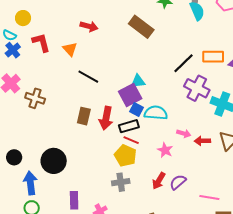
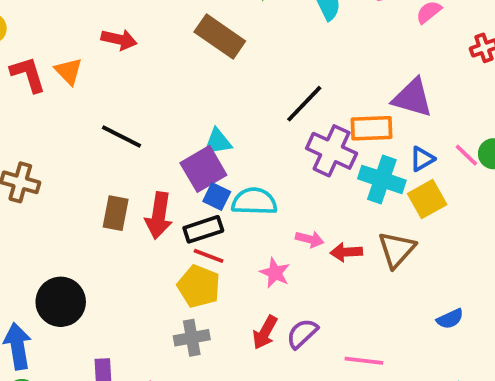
orange triangle: (70, 49) -> (69, 71), moved
orange rectangle: (213, 57) -> (372, 128), moved

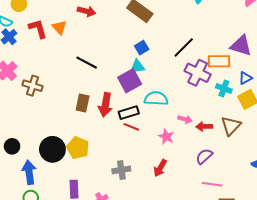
cyan cross: (382, 179) -> (224, 88), size x0.7
blue square: (217, 196) -> (142, 48), moved, turned 32
yellow pentagon: (199, 286) -> (78, 148), moved
purple semicircle: (302, 334) -> (204, 156), moved

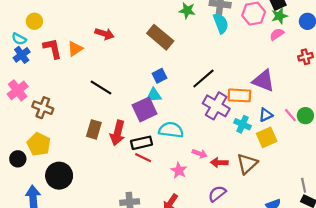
orange triangle: (59, 27) -> (75, 49), turned 35
black circle: (12, 146) -> (18, 159), moved
yellow pentagon: (78, 148) -> (39, 144), moved

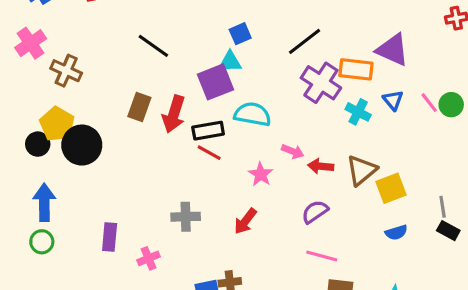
blue triangle: (266, 115) -> (393, 100), turned -48
yellow square: (267, 137) -> (391, 188), moved
black circle: (18, 159) -> (38, 144), moved
black circle: (59, 176) -> (82, 145), moved

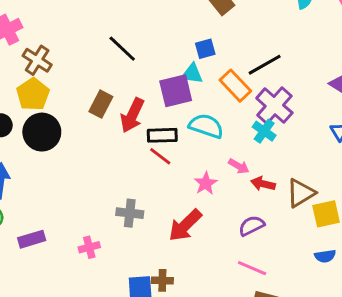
orange rectangle: (356, 69) -> (235, 86), moved, turned 32
cyan cross: (358, 112) -> (264, 131), moved
yellow pentagon: (57, 124) -> (33, 94), moved
red arrow: (245, 221) -> (185, 225), size x1.4
purple rectangle: (110, 237) -> (32, 239), moved, turned 60

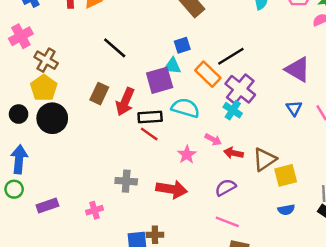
red arrow: (185, 225) -> (172, 189), turned -124

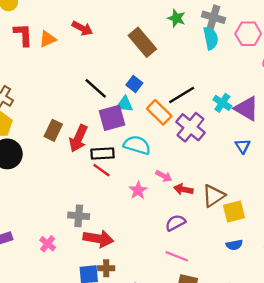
blue square: (182, 45) -> (134, 84), turned -35
black line: (115, 48) -> (96, 88), moved
cyan cross: (233, 110) -> (222, 103), moved
red arrow: (172, 189) -> (98, 239), moved
pink cross: (94, 210) -> (48, 244), turned -35

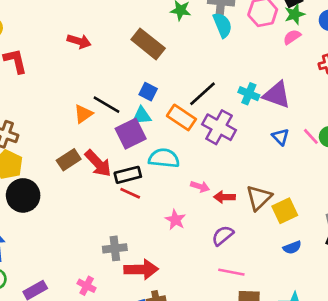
orange triangle: (48, 39) -> (83, 114), moved
brown rectangle: (53, 130) -> (69, 160), turned 42
red arrow: (78, 138) -> (98, 163), turned -56
pink star: (138, 190) -> (175, 220), moved

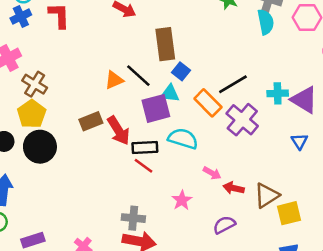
brown rectangle: (148, 44) -> (165, 44), moved, turned 32
cyan cross: (249, 94) -> (278, 93), turned -36
gray cross: (115, 248) -> (133, 218), moved

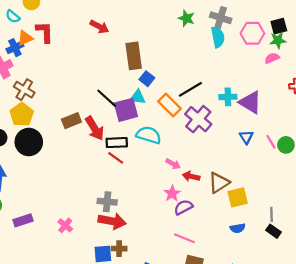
blue cross: (21, 16) -> (15, 48), moved
black line: (138, 76) -> (107, 98), moved
orange triangle: (114, 80) -> (25, 38), moved
pink star: (182, 200) -> (172, 193), moved

